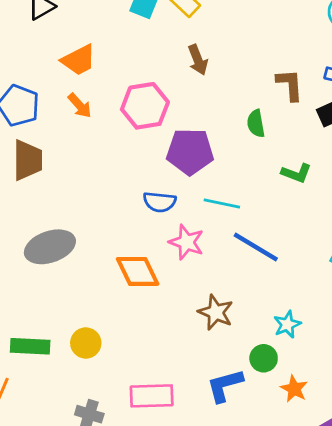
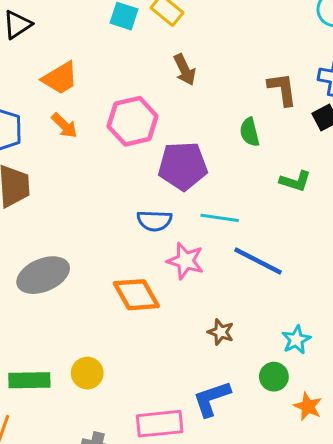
brown star: (216, 312) -> (221, 332), size x0.7
blue L-shape: (225, 385) -> (212, 399), moved

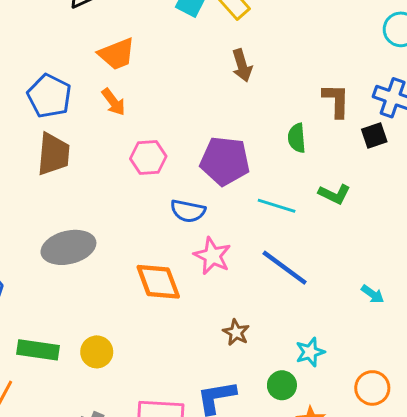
pink hexagon: (133, 121) -> (148, 158), moved, size x0.7
cyan line: (220, 218) -> (277, 206), moved

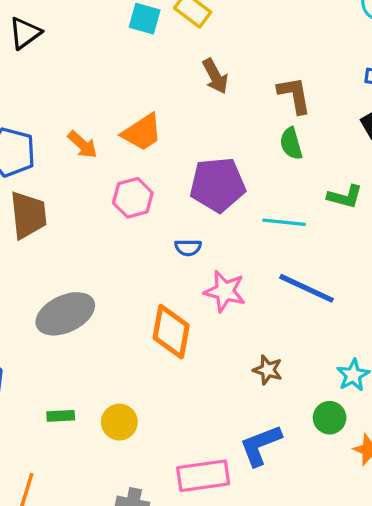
orange trapezoid: (117, 54) -> (142, 132), moved
brown L-shape: (336, 101) -> (294, 95), moved
blue semicircle: (188, 211) -> (188, 248), size x0.7
orange diamond: (158, 282) -> (171, 332), turned 42
green rectangle: (38, 350) -> (61, 416), moved, size x0.6

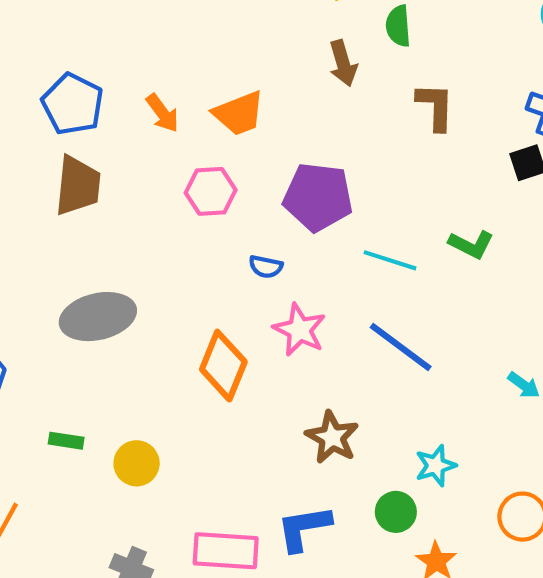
green semicircle: (291, 144) -> (398, 26), moved
brown star: (268, 370) -> (332, 437), size x1.4

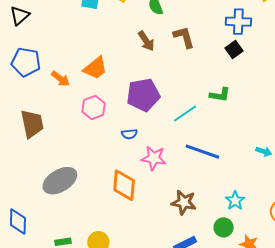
brown arrow: (343, 63) -> (146, 41), moved
blue pentagon: (73, 104) -> (26, 62), moved
cyan line: (390, 260) -> (185, 113), turned -35

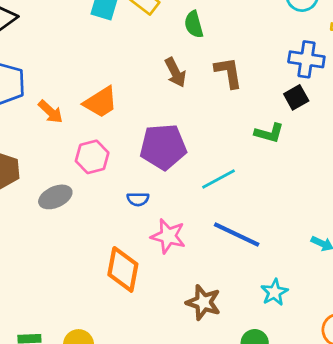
green L-shape: (220, 95) -> (269, 133), moved
gray ellipse: (60, 181) -> (55, 197), moved, size x0.7
cyan star: (235, 201) -> (274, 292), moved

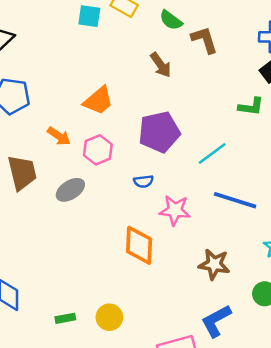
green semicircle: (194, 24) -> (171, 20), turned -30
brown L-shape: (228, 72) -> (204, 40), moved
orange arrow: (50, 112) -> (59, 136), moved

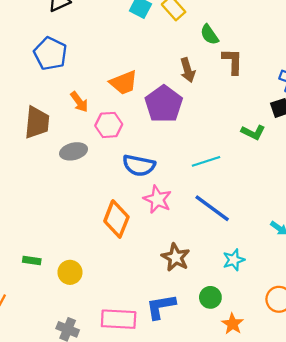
purple pentagon: (159, 132) -> (164, 104), moved, turned 30
blue semicircle: (144, 181) -> (139, 165), size x1.8

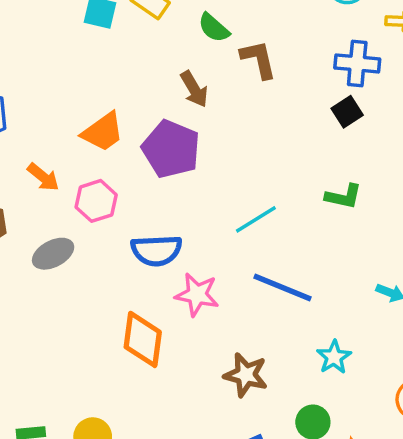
green L-shape: (253, 132) -> (344, 196), moved

